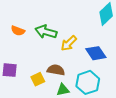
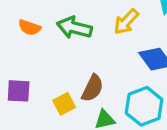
yellow arrow: (69, 43) -> (126, 22), moved
brown semicircle: (56, 70) -> (92, 88), turned 108

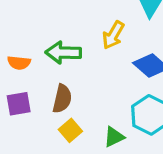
brown semicircle: (92, 88) -> (62, 99), moved
purple square: (19, 91) -> (19, 104), moved

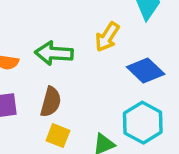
yellow square: (70, 130) -> (58, 136), turned -30

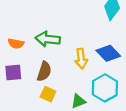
yellow arrow: (107, 37) -> (81, 59), moved, turned -42

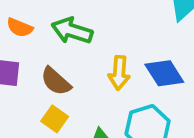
brown semicircle: (44, 71) -> (56, 81), turned 102

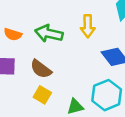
yellow arrow: (119, 73) -> (88, 26), moved

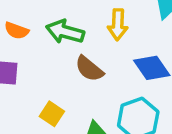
brown semicircle: (41, 69) -> (89, 69), moved

